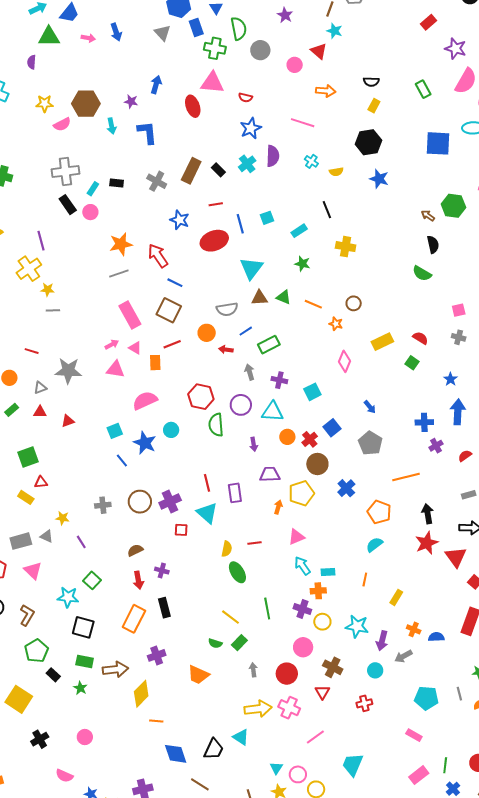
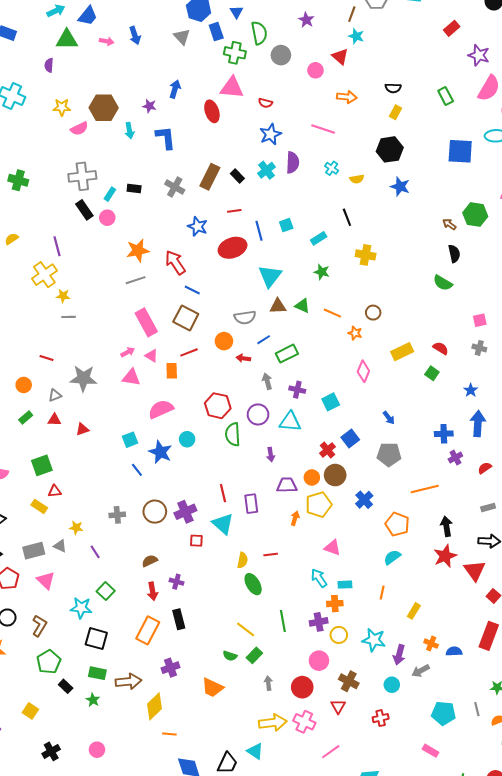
orange circle: (287, 437) -> (312, 477), moved
gray pentagon: (370, 443) -> (389, 454), turned -30
pink triangle: (296, 537) -> (332, 548), moved, turned 42
purple cross: (302, 609) -> (319, 622), turned -30
yellow square: (19, 699) -> (30, 711), size x0.6

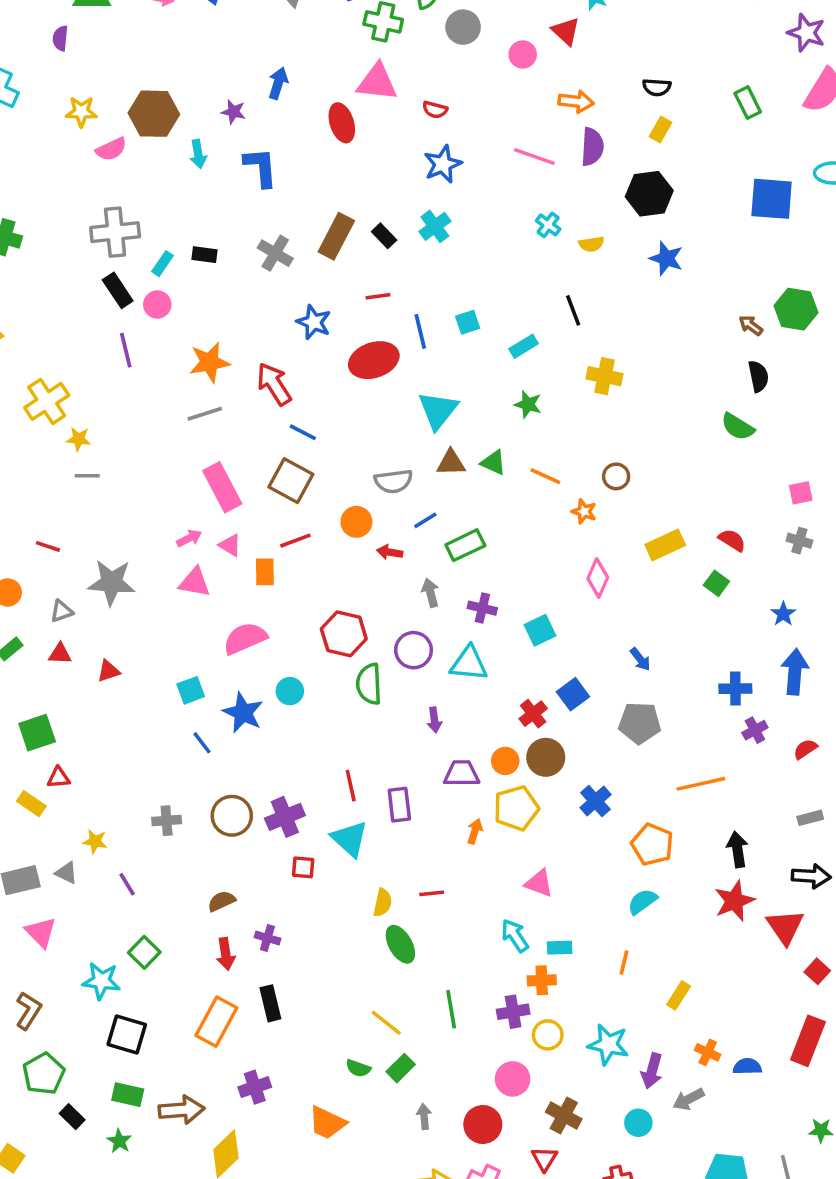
purple semicircle: (293, 162) -> (592, 147), moved
purple line: (57, 246) -> (126, 350), moved

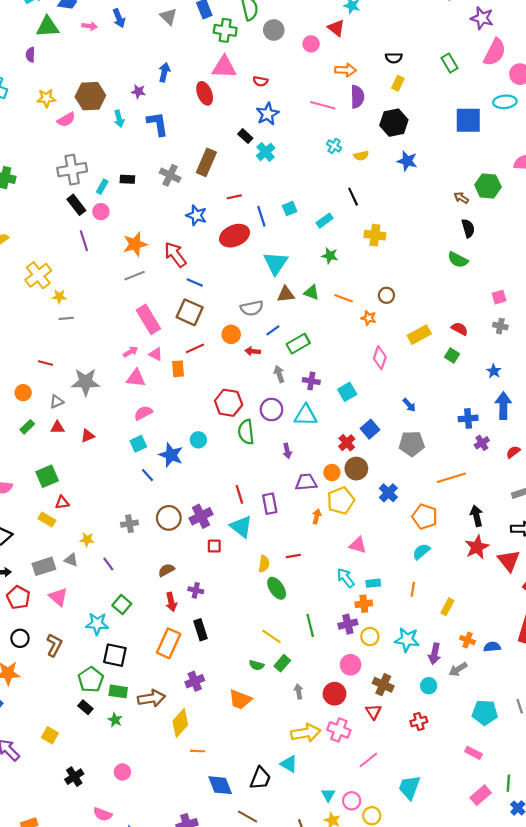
black rectangle: (384, 236) -> (245, 136), moved
pink semicircle: (245, 638) -> (143, 413), moved, size x0.7
green pentagon: (44, 1074) -> (91, 680), moved

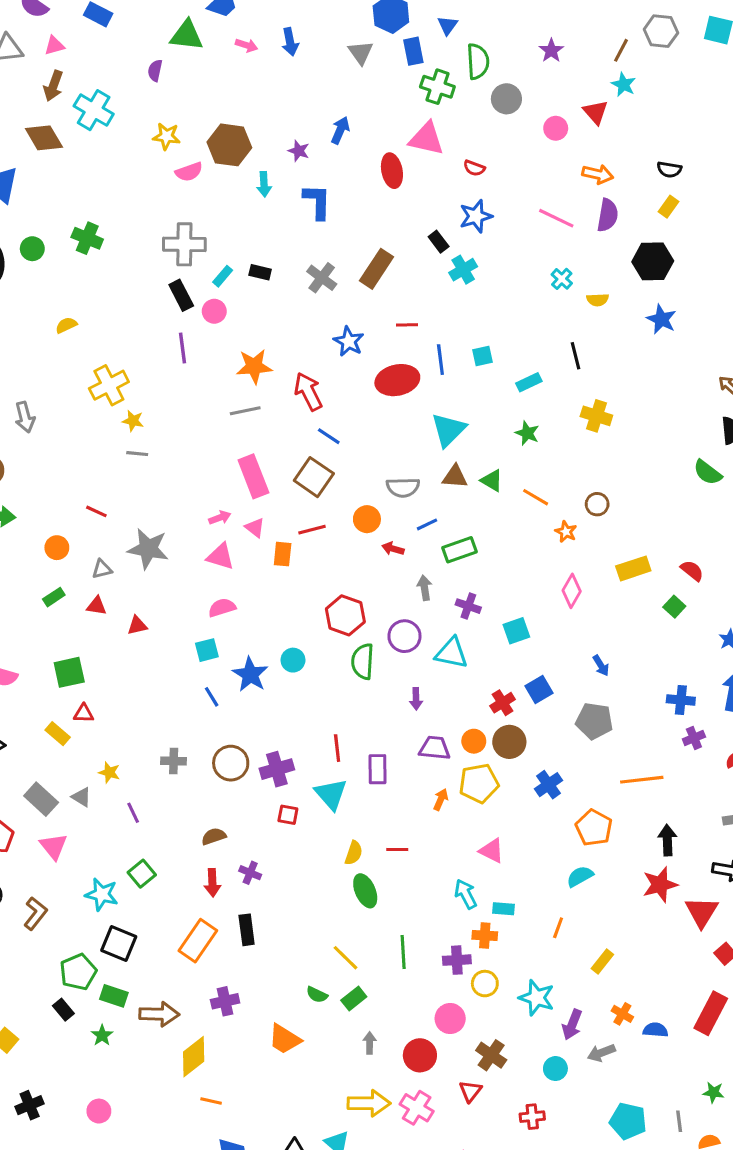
gray rectangle: (44, 566) -> (41, 799), turned 50

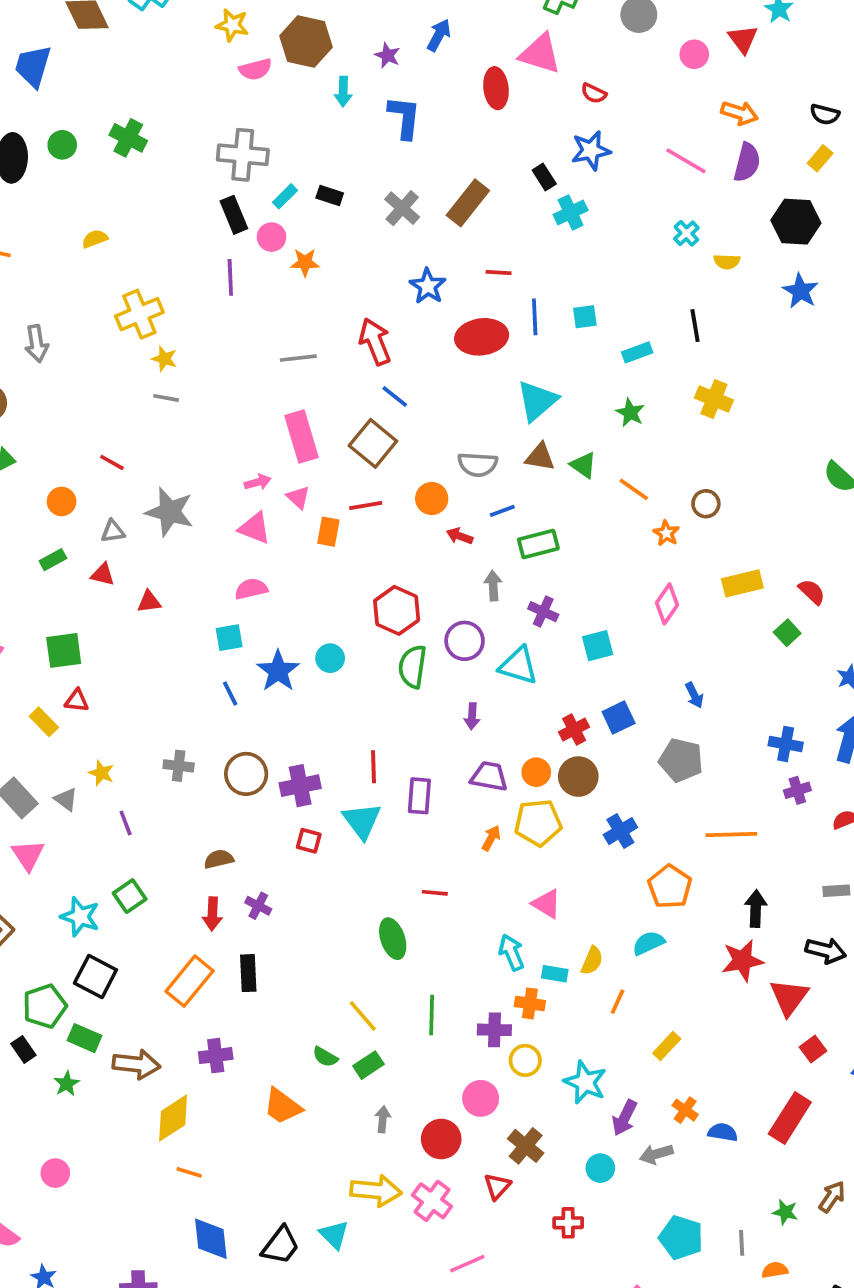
orange star: (254, 366) -> (305, 262), moved, size x0.7
yellow semicircle: (354, 853) -> (592, 961), moved

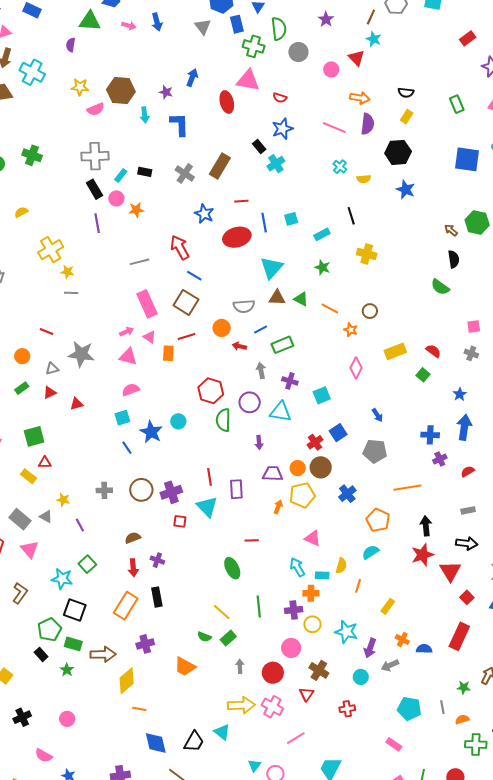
red triangle: (103, 574) -> (50, 393), turned -32

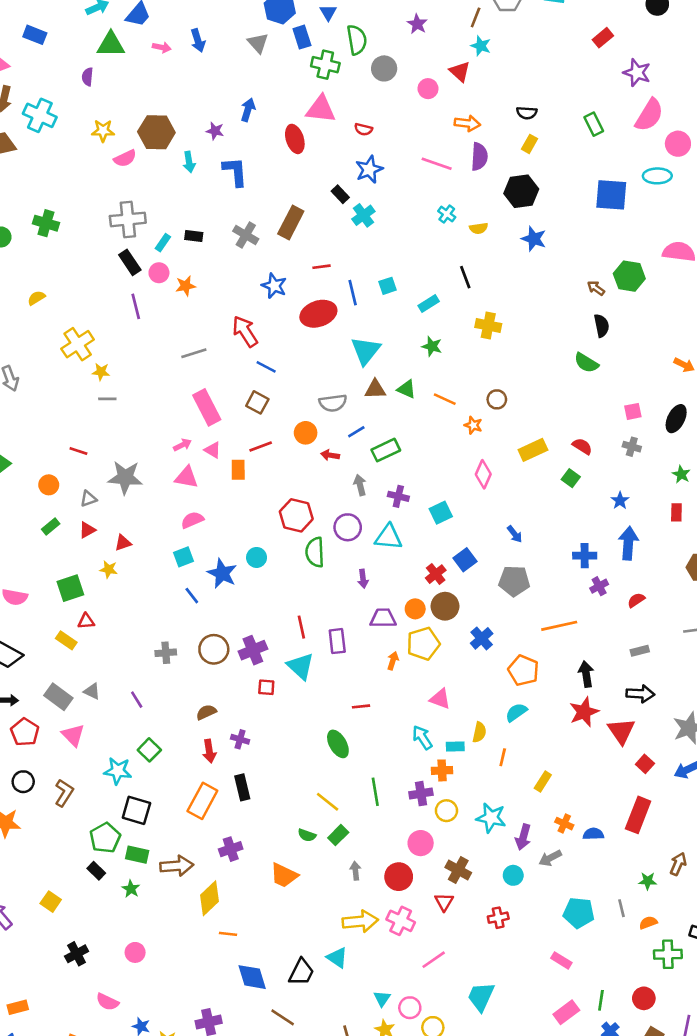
brown square: (186, 302) -> (257, 402), size x0.7
yellow star: (63, 500) -> (109, 569), moved

